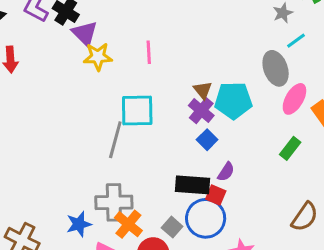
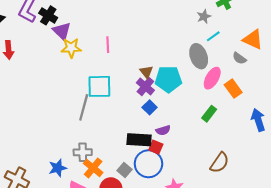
purple semicircle: (226, 172) -> (163, 130), turned 40
gray cross: (114, 202) -> (83, 152), size x0.7

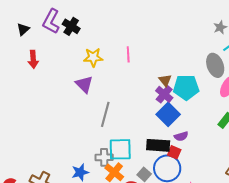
purple triangle: (62, 31) -> (84, 84), moved
cyan square: (99, 86) -> (120, 149), moved
blue square: (150, 107) -> (168, 114), size x1.6

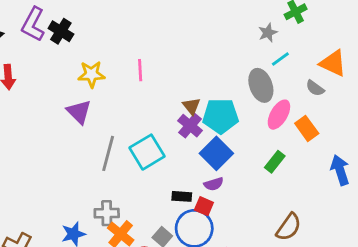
blue square: (168, 114) -> (216, 153), moved
black rectangle: (158, 145) -> (182, 196), size x0.6
cyan square: (120, 149) -> (147, 152), moved, turned -30

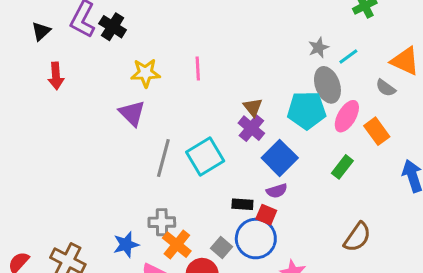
gray star: (268, 33) -> (319, 48), moved
cyan pentagon: (221, 116) -> (307, 110), moved

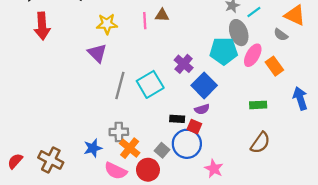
red arrow: (56, 76) -> (42, 26), size x1.4
brown triangle: (253, 107) -> (162, 15), moved, turned -48
green rectangle: (342, 167) -> (258, 105), moved, turned 49

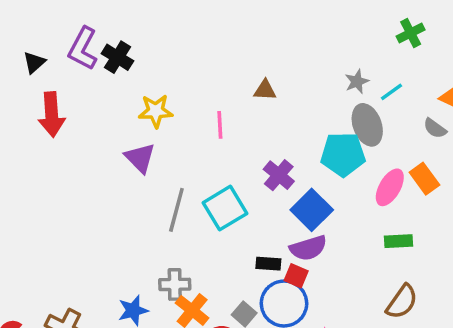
brown triangle: (162, 15) -> (265, 90), moved
pink line: (145, 21) -> (220, 125), moved
pink ellipse: (253, 55) -> (390, 187), moved
purple semicircle: (202, 109) -> (308, 248), size x1.5

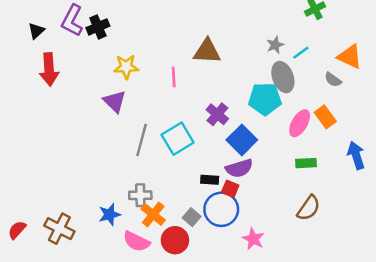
black cross: (117, 57) -> (98, 27), turned 35
brown triangle: (265, 90) -> (207, 51), size x1.6

